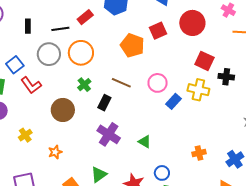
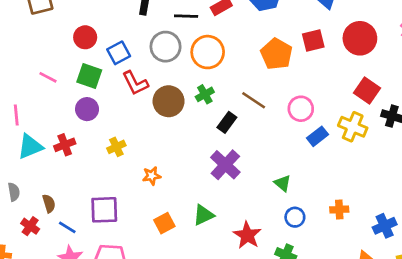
brown circle: (63, 110) -> (169, 101), moved
green triangle: (145, 142) -> (283, 183), moved
blue circle: (162, 173) -> (295, 217), moved

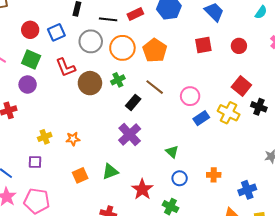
red circle: (360, 38) -> (239, 46), size x0.6
blue square: (119, 53) -> (56, 32), moved
orange pentagon: (277, 54) -> (155, 50), moved
yellow cross: (116, 147) -> (45, 137), moved
purple square: (104, 210) -> (35, 162), size x0.6

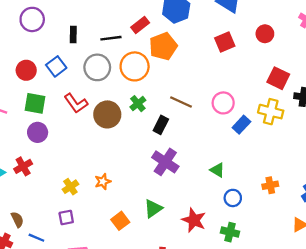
orange pentagon: (155, 50) -> (163, 46), moved, turned 30

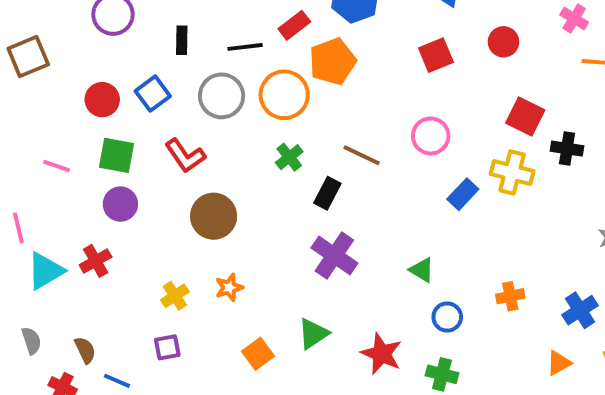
pink circle: (223, 103) -> (431, 136), moved
brown circle: (107, 114) -> (214, 216), moved

